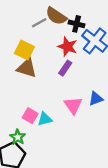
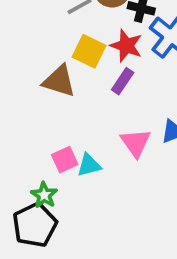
yellow square: (24, 50) -> (89, 51), moved
pink square: (30, 116) -> (65, 160), turned 35

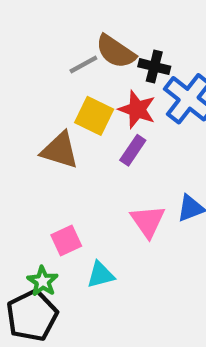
cyan triangle: (89, 165) -> (101, 275), moved

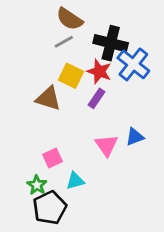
brown semicircle: (116, 52) -> (70, 19), moved
black cross: (154, 67) -> (111, 43), size x1.6
black pentagon: (32, 316) -> (50, 208), moved

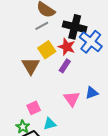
yellow square: (71, 76) -> (47, 50), turned 30
brown triangle: (48, 98) -> (31, 66), turned 42

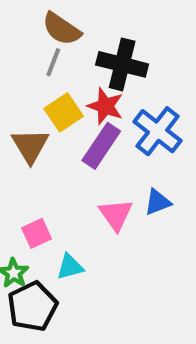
gray line: (42, 26) -> (53, 62), turned -40
blue cross: (91, 42) -> (158, 131), moved
purple rectangle: (65, 66) -> (101, 146), size x1.5

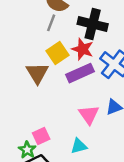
purple rectangle: (101, 146) -> (80, 73), turned 32
pink square: (37, 233) -> (41, 136), moved
cyan triangle: (70, 267) -> (79, 146), moved

